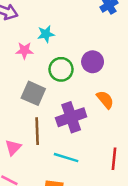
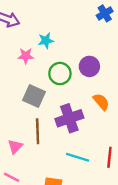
cyan line: (66, 158) -> (78, 157), moved

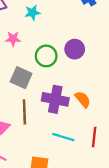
cyan star: (46, 41) -> (32, 13), moved
orange semicircle: (101, 102) -> (83, 99), moved
purple cross: (69, 118) -> (55, 99), turned 30

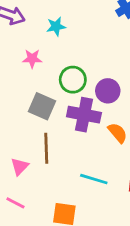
purple circle: (75, 49) -> (108, 91), moved
purple cross: (55, 99) -> (84, 115), moved

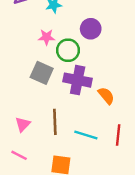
pink star: (32, 59) -> (47, 37), moved
purple circle: (108, 91) -> (91, 29), moved
brown line: (46, 148) -> (55, 122), moved

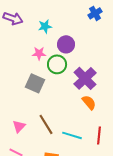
purple circle: (91, 29) -> (66, 44), moved
purple cross: (78, 80) -> (85, 78), moved, turned 35
brown line: (55, 122) -> (46, 124), turned -30

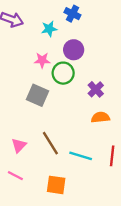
blue cross: (95, 13) -> (72, 14), moved, turned -32
purple cross: (85, 78) -> (96, 89), size x0.6
orange semicircle: (89, 102) -> (100, 117), turned -56

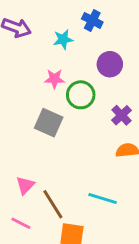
purple circle: (74, 50) -> (110, 64), moved
brown line: (50, 143) -> (53, 204), moved

